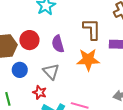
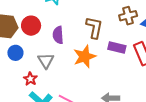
orange star: (88, 60) -> (85, 57), turned -30

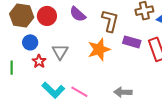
purple semicircle: (58, 35) -> (78, 14), moved, turned -48
red star: (30, 79) -> (39, 61), moved

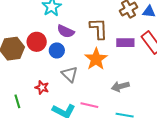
blue circle: (30, 42) -> (57, 50), moved
gray triangle: (60, 52) -> (70, 74), moved
gray arrow: (123, 92) -> (120, 86), moved

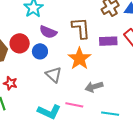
gray arrow: (120, 86) -> (94, 87), moved
red star: (42, 87) -> (10, 83), moved

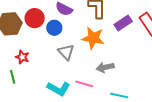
purple rectangle: (108, 41) -> (123, 23), turned -36
orange star: (79, 59) -> (93, 38), turned -30

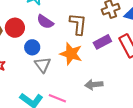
blue circle: (54, 28) -> (32, 47), moved
gray arrow: (105, 67) -> (94, 85), moved

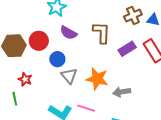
orange star: (71, 54) -> (97, 79), moved

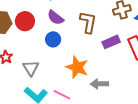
blue circle: (57, 59) -> (53, 39), moved
gray triangle: (69, 76) -> (31, 68), moved

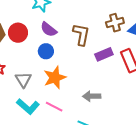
orange star: (77, 67) -> (55, 78), moved, turned 30

